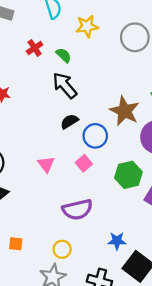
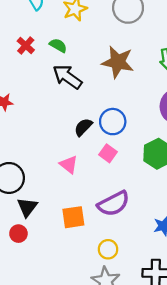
brown star: (124, 111) -> (118, 62), moved
black semicircle: (69, 121) -> (83, 127), moved
orange square: (16, 244) -> (73, 217), moved, size x1.5

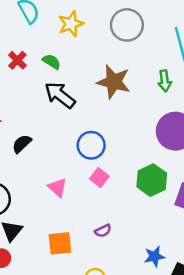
blue circle: (113, 122) -> (91, 145), moved
black semicircle: (83, 127) -> (22, 144), moved
purple semicircle: (113, 204) -> (103, 231), size x0.5

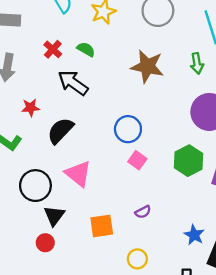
black arrow: (60, 95) -> (73, 83), moved
black semicircle: (22, 144) -> (60, 131), size x1.4
pink triangle: (57, 188) -> (78, 174), moved, size x1.4
blue star: (154, 257) -> (194, 235), turned -30

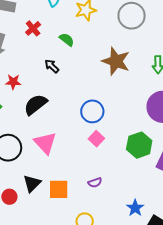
red cross: (53, 49) -> (33, 28), moved
black arrow: (73, 83) -> (52, 66), size x0.6
black triangle: (54, 216) -> (32, 183), moved

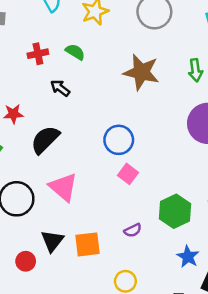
red cross: (33, 28) -> (38, 54), moved, turned 35
green hexagon: (139, 145) -> (175, 211), moved

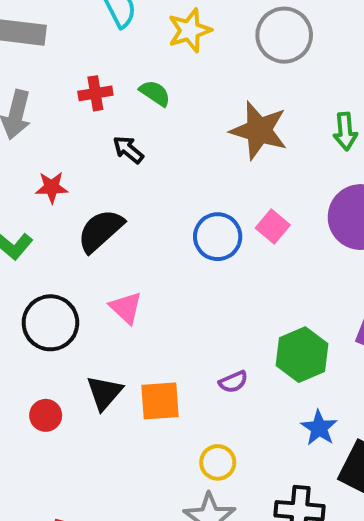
pink square: (128, 174) -> (273, 226), moved
pink triangle: (63, 187) -> (126, 308), size x0.7
red circle: (26, 261) -> (46, 415), moved

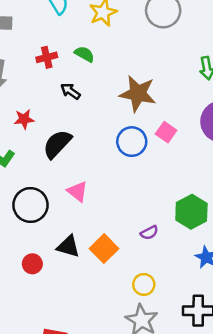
brown star: (259, 130) -> (138, 94), moved
black triangle: (104, 393) -> (68, 246), turned -50
orange square: (160, 401) -> (104, 249), turned -36

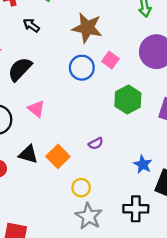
green hexagon: (191, 212) -> (128, 100), moved
yellow circle: (144, 284) -> (81, 188), moved

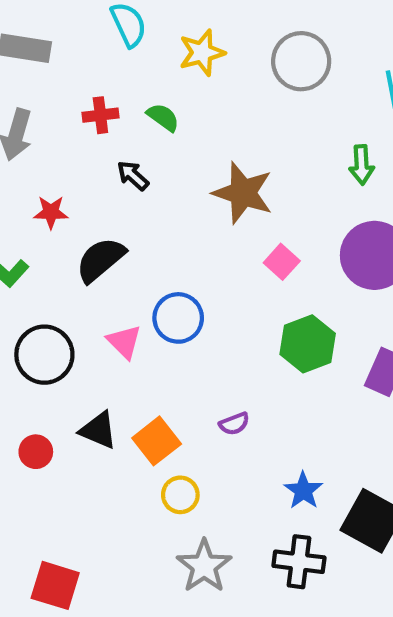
blue circle: (82, 68) -> (178, 318), moved
blue star: (143, 164) -> (303, 491), moved
yellow circle: (81, 188) -> (180, 495), moved

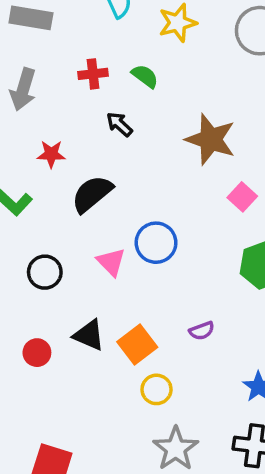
black circle: (44, 355) -> (45, 272), size x0.7

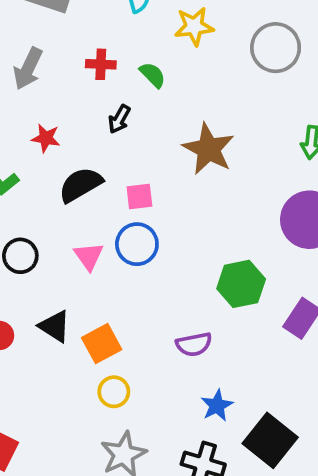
black arrow: (119, 124) -> (119, 119), turned -112
pink square: (242, 197) -> (139, 196), moved, turned 32
purple semicircle: (202, 331) -> (194, 344), moved, size x1.4

